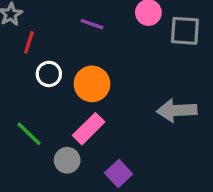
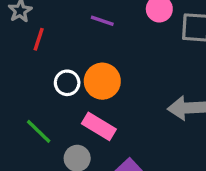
white circle: (49, 74) -> (67, 83), moved
pink rectangle: (89, 129) -> (99, 126), turned 76

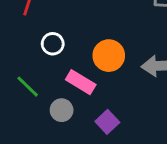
orange circle: (102, 81) -> (109, 56), moved

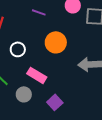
orange circle: (109, 56) -> (56, 42), moved

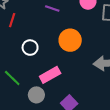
pink rectangle: (37, 75) -> (50, 75), turned -60

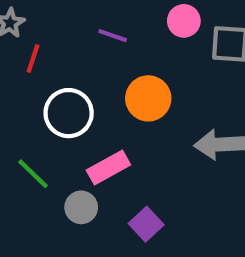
white circle: (30, 48) -> (69, 113), size x1.5

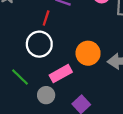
red line: (33, 59) -> (46, 18), moved
orange circle: (148, 98) -> (88, 53), moved

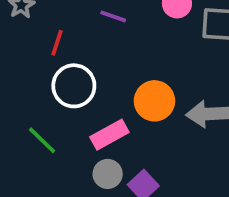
red line: (46, 18) -> (57, 43), moved
gray circle: (46, 95) -> (108, 174), moved

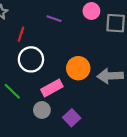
gray circle: (108, 174) -> (42, 110), moved

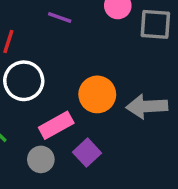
purple square: (72, 118) -> (87, 153), moved

